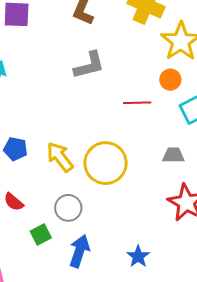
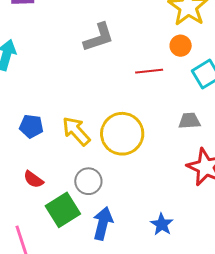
green square: (41, 235) -> (63, 210), size x1.6

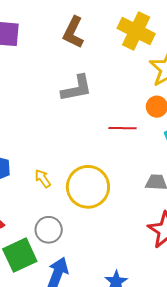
yellow arrow: (76, 131) -> (43, 178), size x0.6

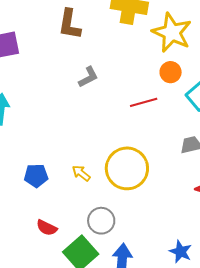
gray L-shape: (77, 88) -> (88, 77), size x0.7

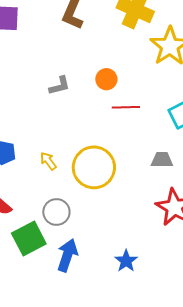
orange circle: (171, 72) -> (106, 79), moved
gray L-shape: (88, 77) -> (60, 86), moved

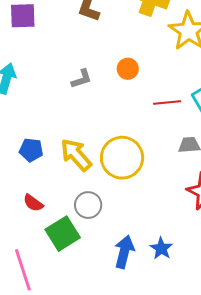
red line: (126, 107) -> (167, 103), moved
yellow arrow: (48, 161) -> (76, 155), size x1.8
blue arrow: (67, 255) -> (124, 252), moved

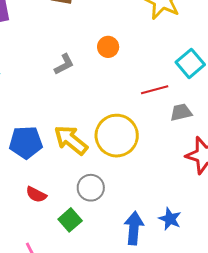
red line: (167, 103) -> (155, 90), moved
blue pentagon: (31, 150) -> (26, 142), size x1.4
green square: (63, 234) -> (70, 220), size x0.7

